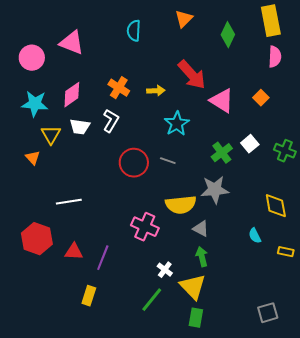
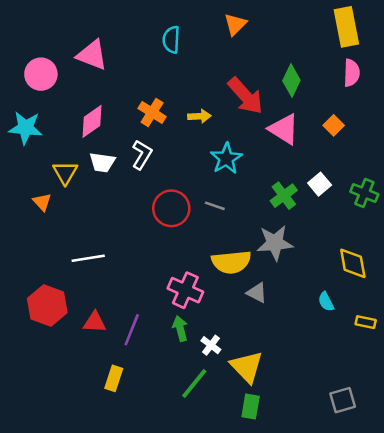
green diamond: (228, 35) -> (291, 81), moved
cyan star: (35, 104) -> (26, 128), moved
green arrow: (202, 257) -> (180, 329), moved

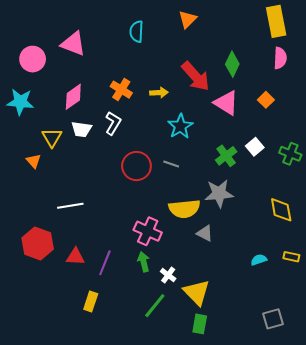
cyan semicircle: (326, 302) -> (259, 260), moved, turned 98

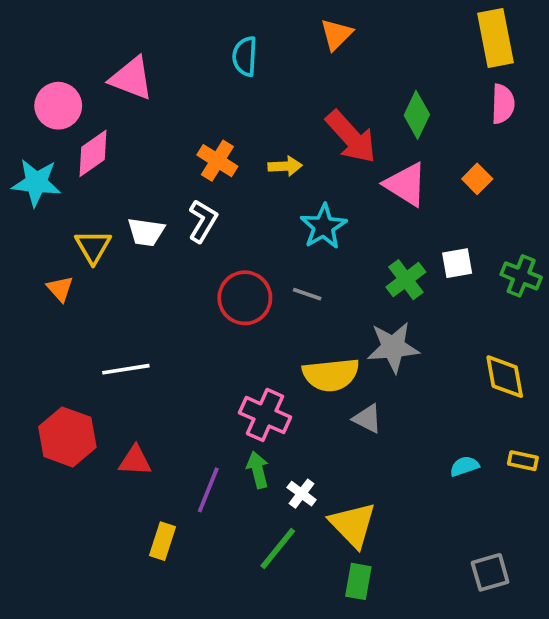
pink diamond: (73, 97) -> (93, 153), moved
white square: (255, 147) -> (457, 263), turned 30
purple line: (105, 263) -> (208, 490), moved

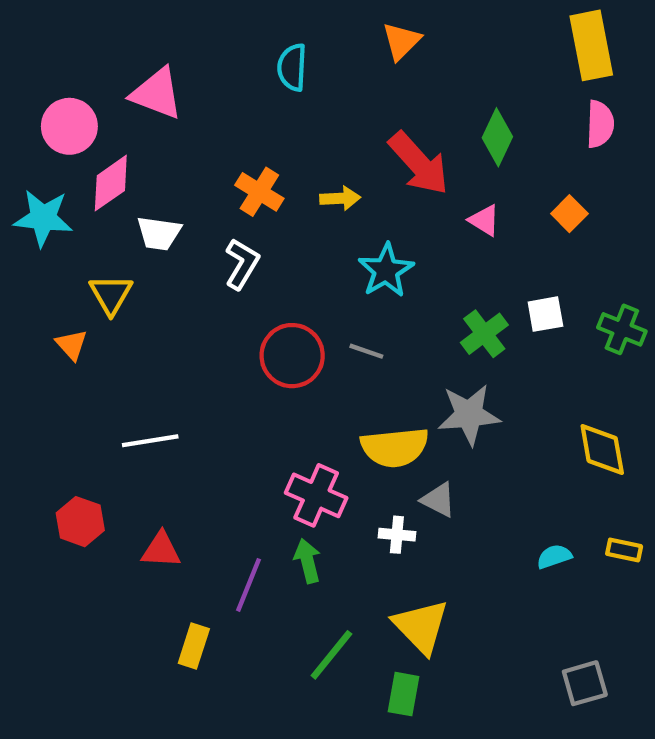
pink triangle: (406, 184) -> (484, 220), size x0.6
white trapezoid: (146, 232) -> (159, 233), moved
red hexagon: (67, 437) -> (80, 522), size x0.7
white cross: (302, 494) -> (397, 535), moved, turned -32
green rectangle: (358, 581) -> (403, 694), moved

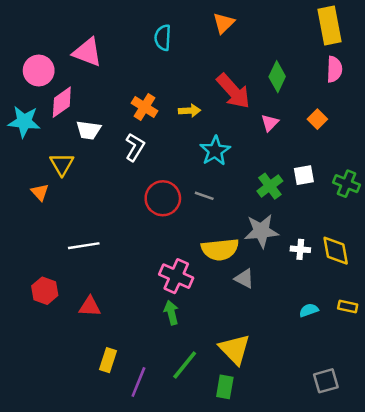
pink triangle: (484, 220) -> (270, 123), turned 42
white cross: (397, 535) -> (300, 249), moved
purple line: (248, 585) -> (138, 382), moved

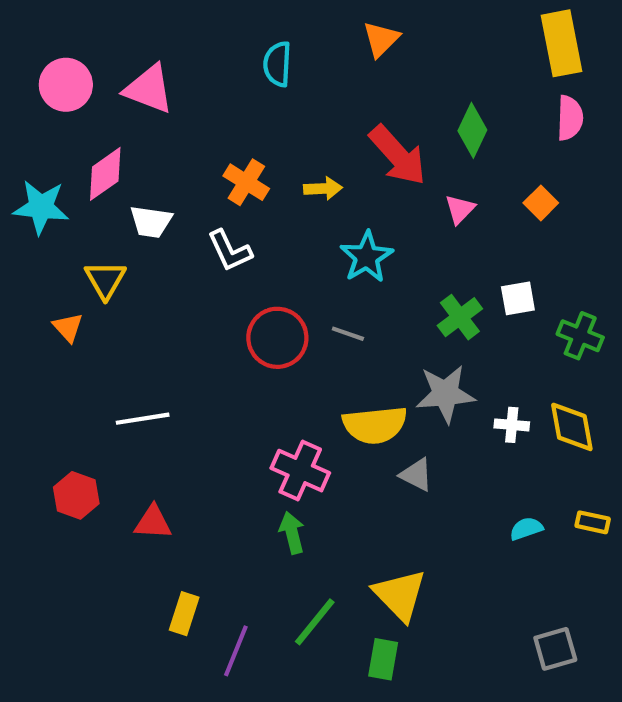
pink circle: (39, 70) -> (66, 85), moved
white L-shape: (135, 147) -> (230, 251), turned 124
green cross: (347, 184) -> (580, 336), moved

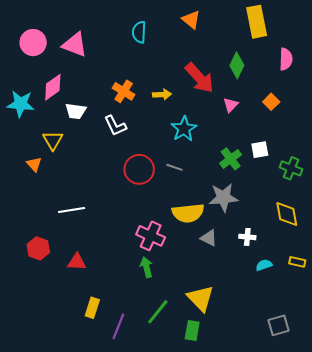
orange triangle: (381, 39) -> (191, 20), turned -36
yellow rectangle: (562, 43) -> (257, 22), moved
white cross: (512, 425) -> (247, 237), moved

